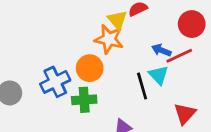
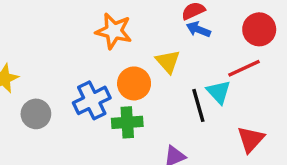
yellow triangle: (117, 20) -> (168, 61), moved
orange star: (109, 39) -> (114, 31), moved
blue arrow: (161, 50) -> (198, 29), moved

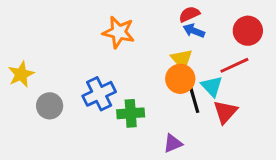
yellow triangle: (168, 61) -> (182, 59), moved
orange circle: (134, 83) -> (180, 79), moved
red triangle: (251, 139) -> (225, 112), moved

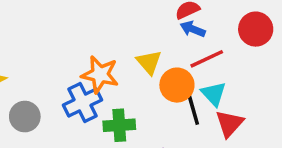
orange star: (119, 32) -> (100, 75), moved
yellow triangle: (182, 59) -> (149, 62), moved
red line: (234, 65) -> (207, 59), moved

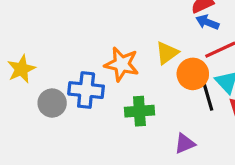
yellow triangle: (149, 62) -> (167, 53), turned 35
blue cross: (83, 103) -> (86, 90), moved, turned 32

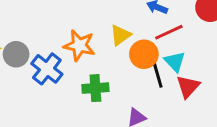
blue cross: (86, 90) -> (47, 69), turned 32
gray circle: (52, 103) -> (16, 54), moved

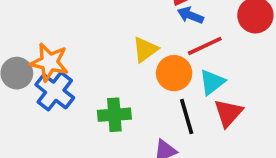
orange star: (79, 45) -> (49, 62), moved
cyan triangle: (175, 62) -> (212, 82), turned 35
black line: (157, 73) -> (187, 116), moved

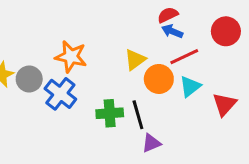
orange star: (49, 62) -> (71, 57), moved
red triangle: (228, 113) -> (224, 104), moved
black line: (187, 116) -> (138, 115), moved

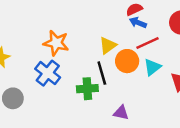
gray circle: (29, 79) -> (13, 98), moved
black line: (138, 115) -> (102, 73), moved
purple triangle: (151, 143) -> (121, 113), turned 35

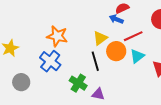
blue arrow: (138, 23) -> (116, 19), moved
green cross: (87, 89) -> (78, 83), moved, turned 36
purple triangle: (121, 113) -> (98, 94), moved

